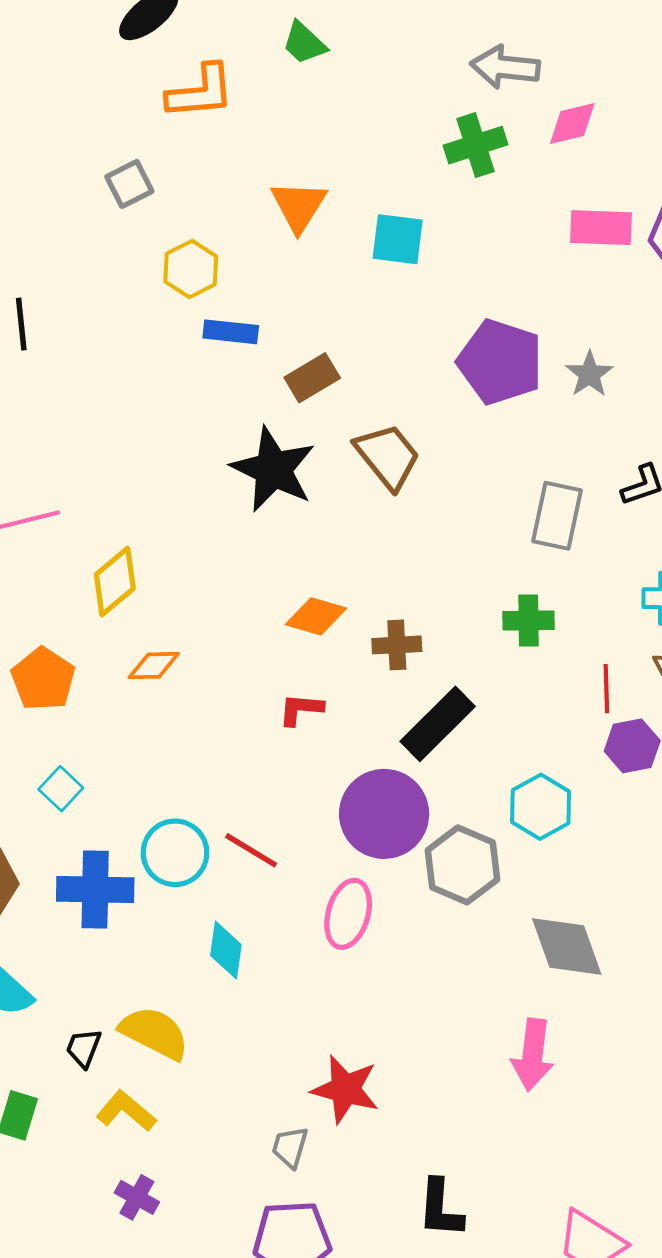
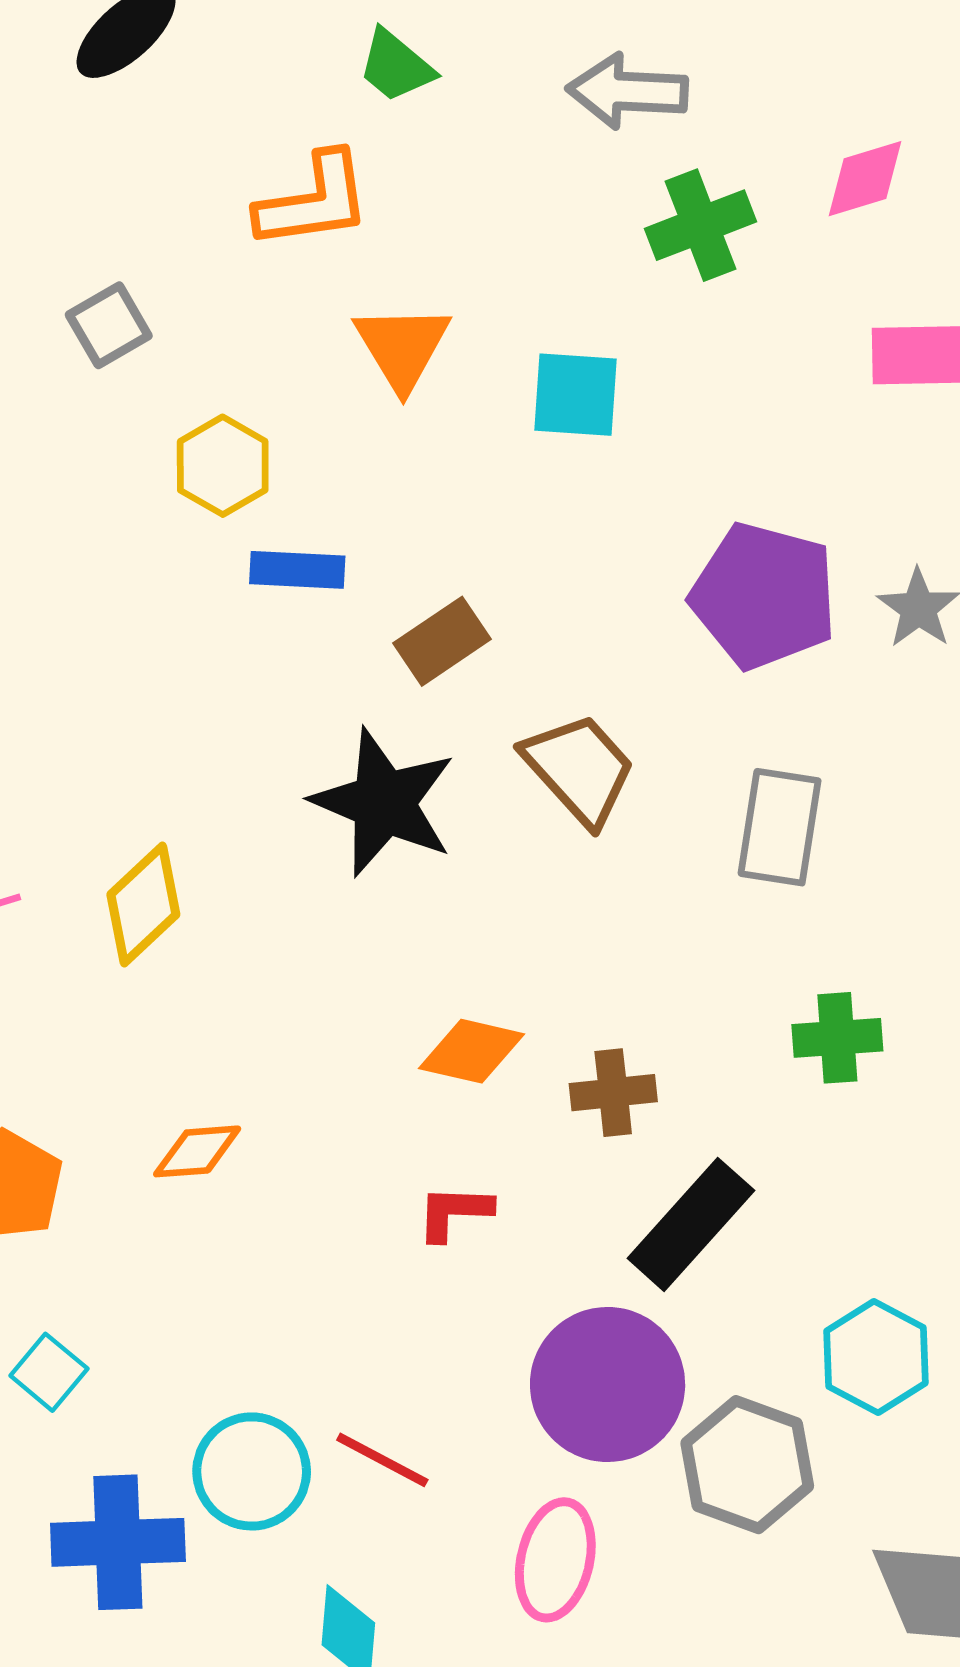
gray arrow: (505, 67) -> (627, 91), moved
orange L-shape: (200, 92) -> (314, 201), moved
gray rectangle: (557, 516) -> (780, 827), moved
yellow diamond: (115, 582) -> (143, 904), moved

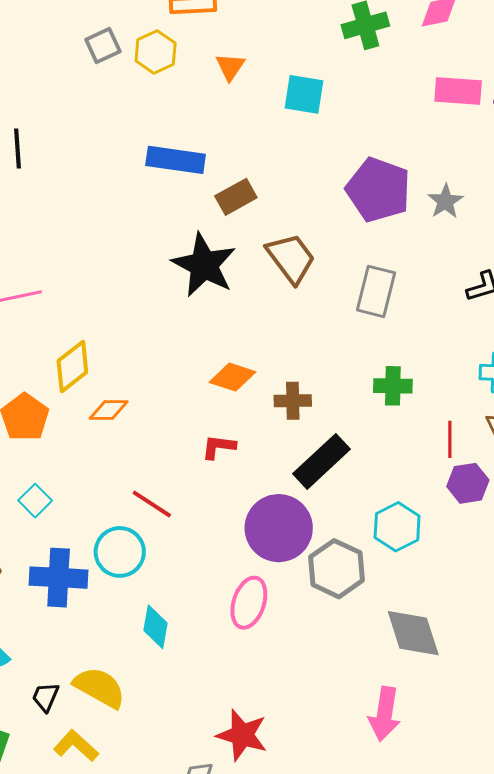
orange triangle: (402, 347) -> (230, 67), size x0.7
yellow hexagon: (223, 466) -> (156, 52), moved
blue rectangle: (297, 570) -> (176, 160), size x1.4
yellow diamond: (143, 904) -> (72, 366), moved
red line: (382, 1460) -> (152, 504), moved

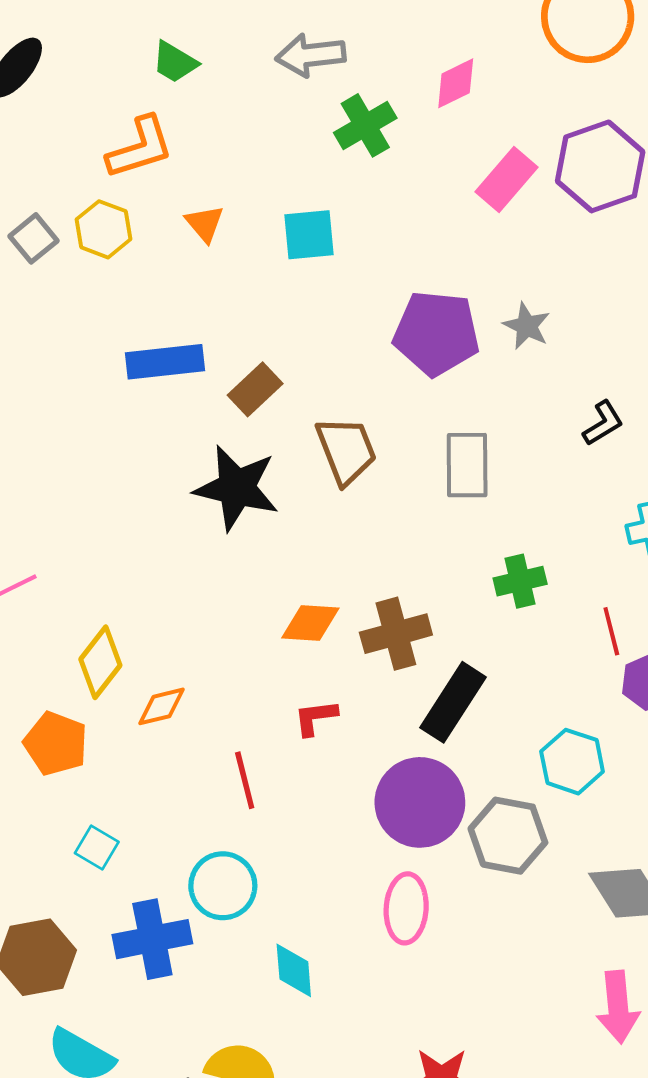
pink rectangle: (458, 91) -> (506, 179), turned -39
brown trapezoid: (291, 258) -> (346, 450), turned 30
brown cross: (293, 401) -> (396, 634), size x1.4
red line: (152, 504) -> (245, 780), moved, turned 57

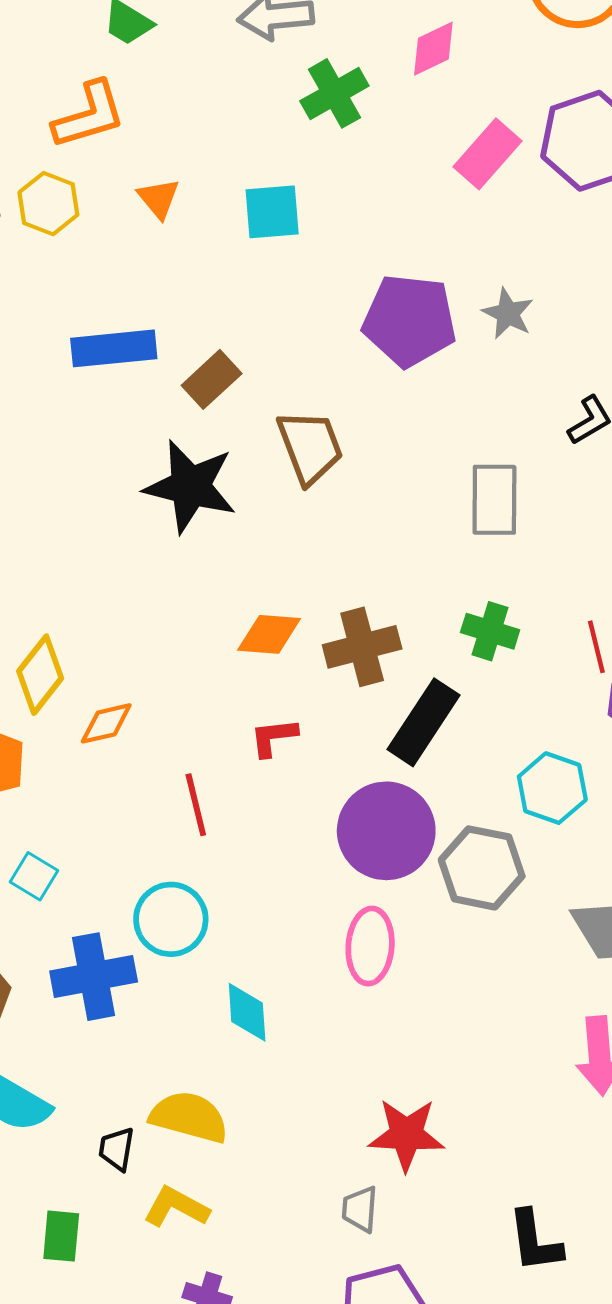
gray rectangle: (467, 465) -> (494, 500), moved
green cross: (520, 581) -> (490, 631), moved, turned 30

